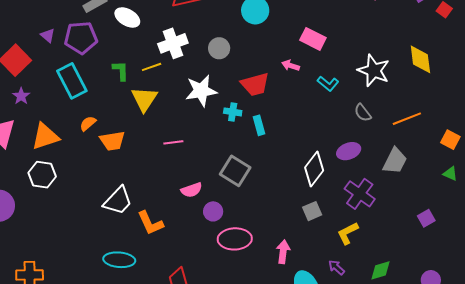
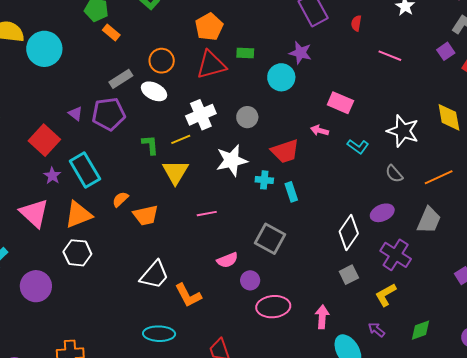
cyan rectangle: (72, 81) -> (85, 170), moved

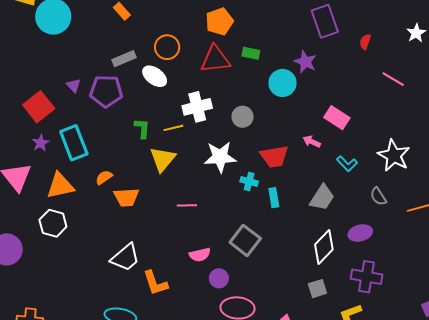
gray trapezoid: (429, 220) -> (322, 198), moved
purple cross: (396, 255) -> (367, 277), turned -32

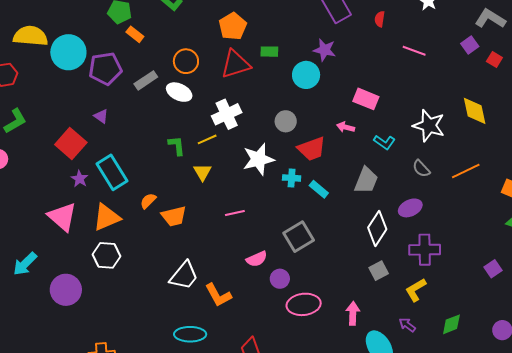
purple pentagon: (106, 91) -> (105, 69), moved
gray circle: (243, 117) -> (286, 121), moved
yellow triangle: (163, 159) -> (202, 172), size x0.7
cyan rectangle: (274, 198) -> (319, 189), turned -30
gray square: (245, 240) -> (299, 237), turned 32

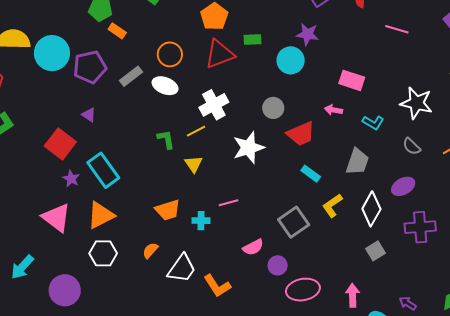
cyan cross: (292, 178) -> (201, 221), moved
orange semicircle: (148, 201) -> (150, 250), moved
yellow L-shape: (416, 290) -> (332, 205), moved

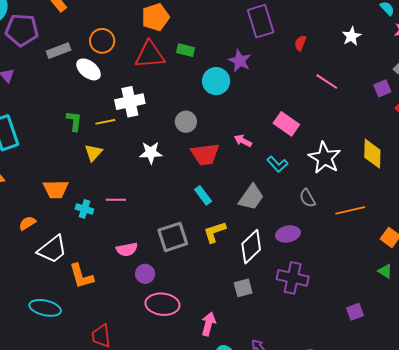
pink rectangle: (352, 80) -> (286, 124), moved
white star: (249, 148) -> (151, 153), size x0.7

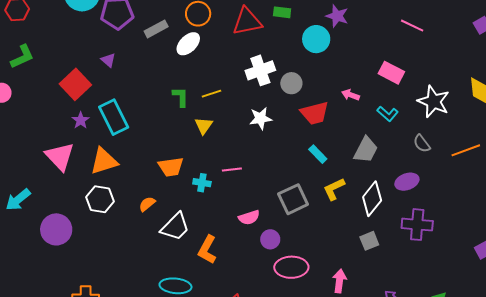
white ellipse: (89, 69) -> (188, 44), turned -75
pink line: (327, 82) -> (412, 26), moved
white cross: (130, 102) -> (260, 70), moved
orange L-shape: (81, 276) -> (207, 250), turned 52

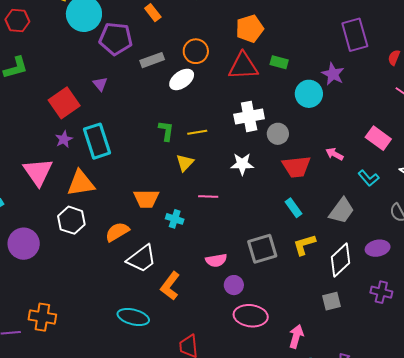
pink line: (232, 170) -> (208, 196), moved
orange semicircle: (147, 204) -> (117, 232), size x1.4
purple cross: (417, 225) -> (381, 292), size x0.7

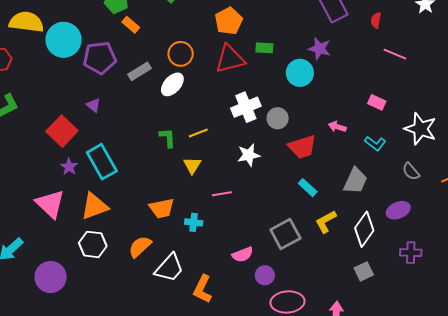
pink rectangle: (378, 138) -> (377, 102), size x0.7

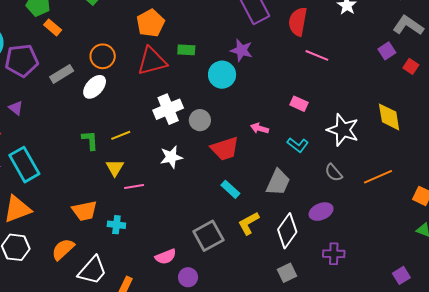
red semicircle: (376, 20) -> (298, 22), size x1.8
pink line: (222, 194) -> (134, 187), moved

